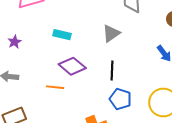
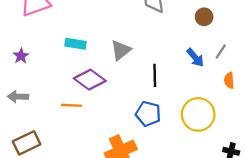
gray triangle: (111, 33) -> (121, 50), moved
black line: (112, 70) -> (155, 75), moved

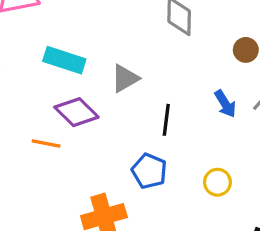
cyan rectangle: (75, 44) -> (64, 60), size x1.4
yellow circle: (198, 114) -> (217, 182), size x0.6

